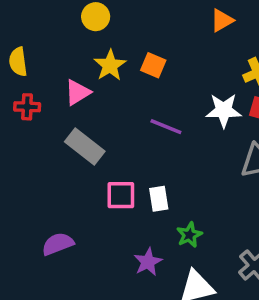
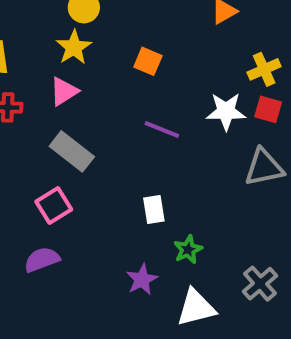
yellow star: (110, 65) -> (74, 47), moved
pink square: (121, 195) -> (54, 206), moved, turned -32

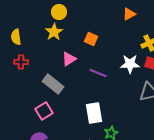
pink triangle: (64, 91) -> (69, 59), moved
white rectangle: (154, 210) -> (94, 113), size x1.5

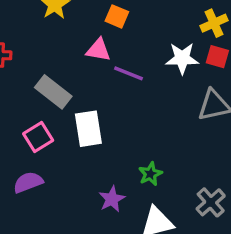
pink triangle: (69, 59) -> (98, 50), moved, turned 42
white rectangle: (94, 113) -> (88, 129), moved

